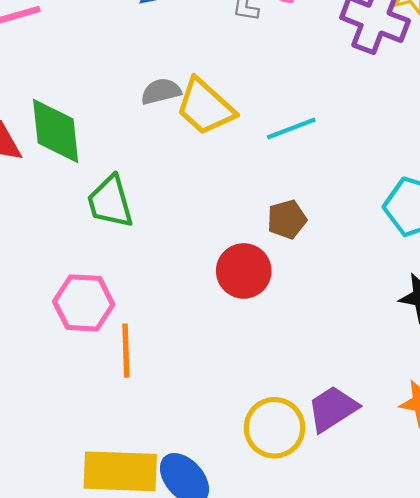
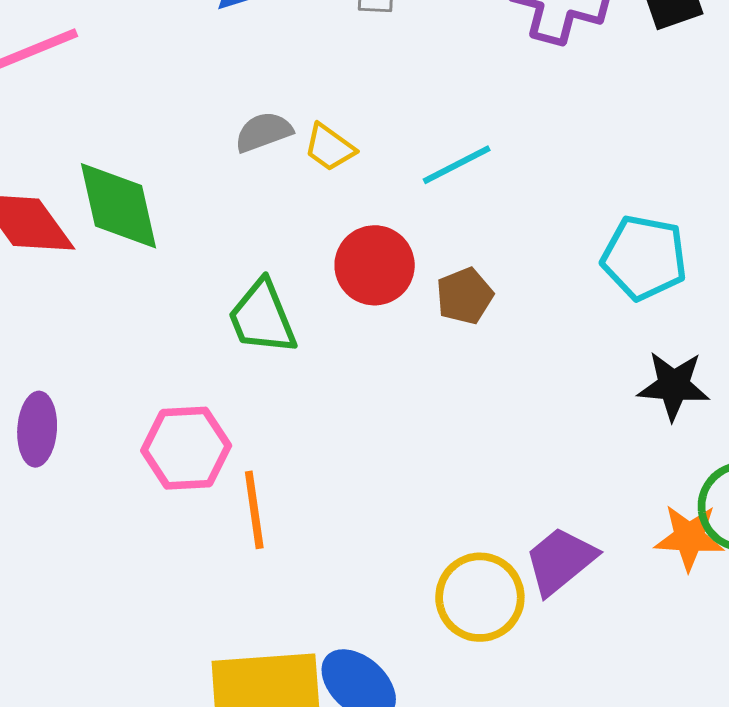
yellow trapezoid: (205, 107) -> (330, 147), size x0.6
green trapezoid: (110, 202) -> (262, 317), moved
red circle: (244, 271) -> (375, 265), moved

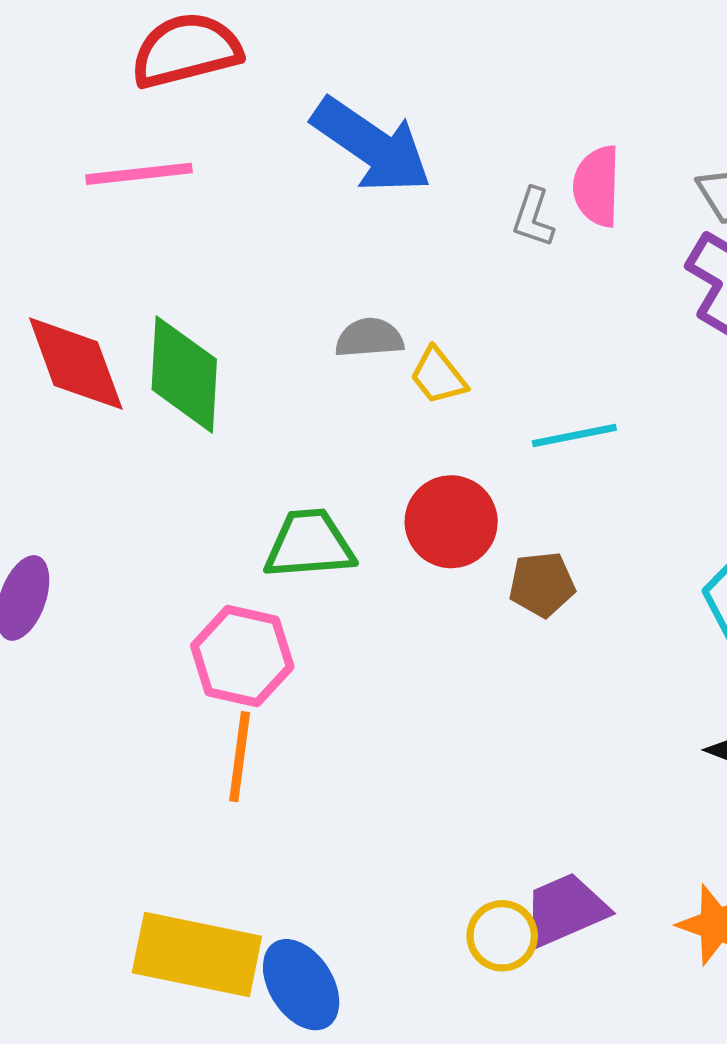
green trapezoid: (262, 317) -> (309, 544), turned 92
pink hexagon: (186, 448) -> (242, 656), moved
yellow circle: (480, 597) -> (502, 936), moved, size x0.7

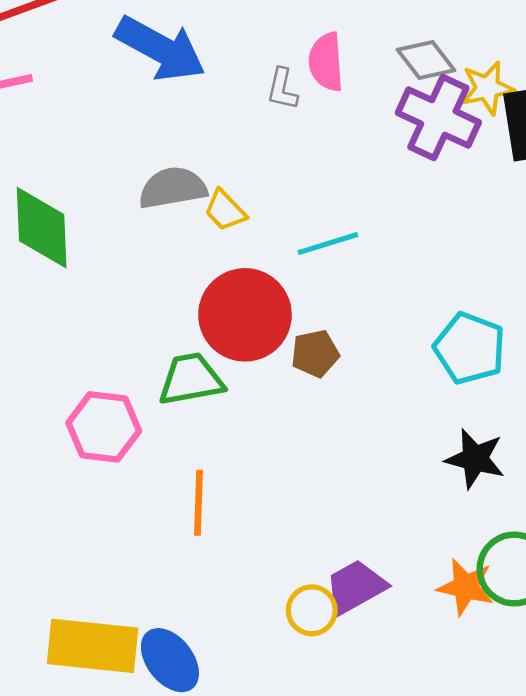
gray semicircle: (369, 338) -> (173, 188), size x1.4
red circle: (451, 522) -> (245, 315), size x1.4
green trapezoid: (309, 544) -> (191, 379), moved
orange line: (240, 757) -> (199, 503), moved

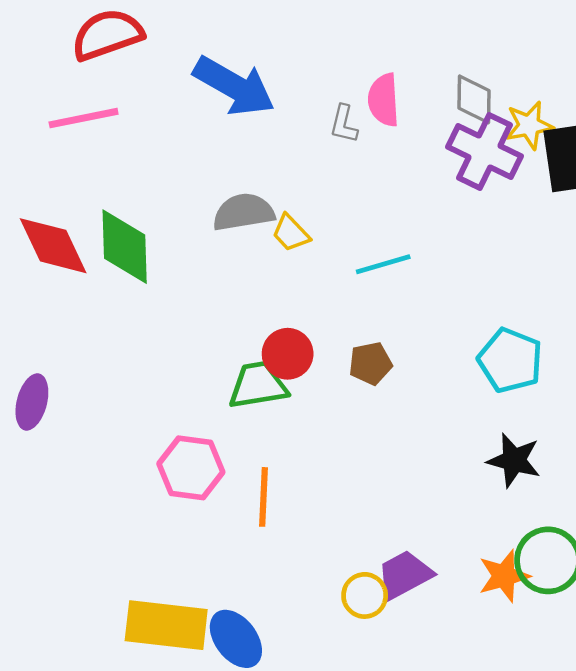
gray diamond: (426, 60) -> (474, 99), turned 38
red circle: (245, 315) -> (288, 354), moved, size x0.6
pink hexagon: (104, 427) -> (191, 468), moved
orange star: (466, 587) -> (504, 576), turned -30

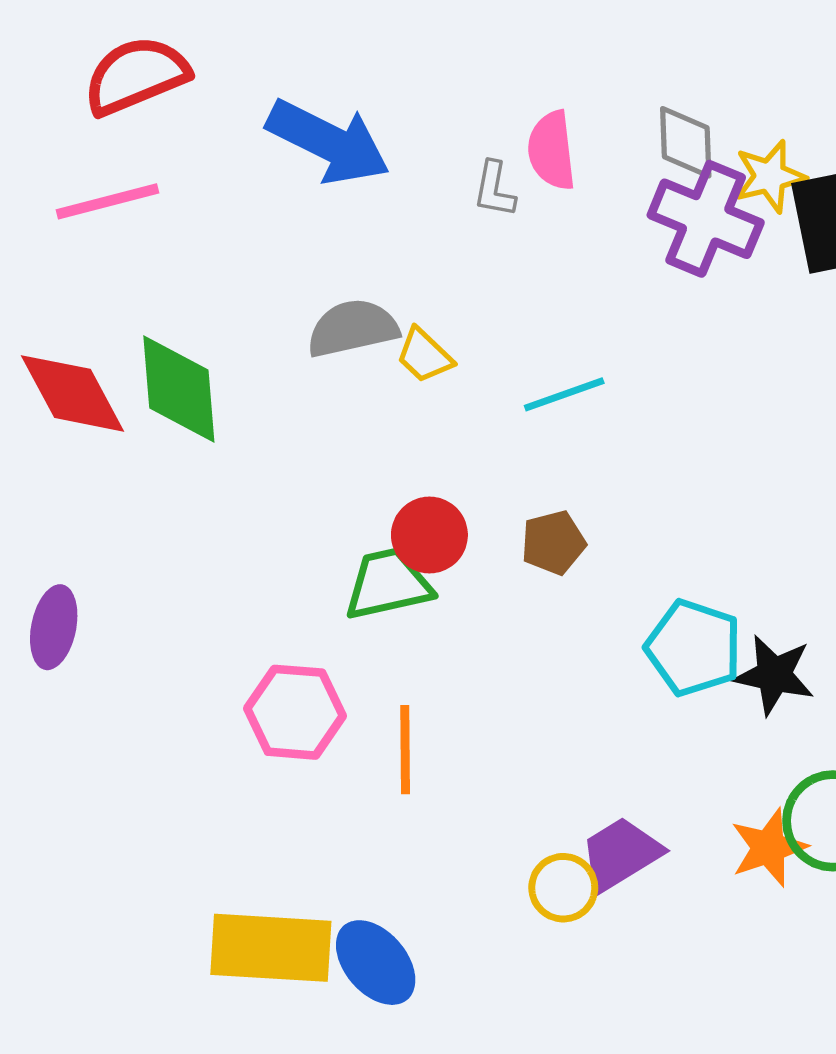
cyan pentagon: (510, 360) -> (694, 648), moved

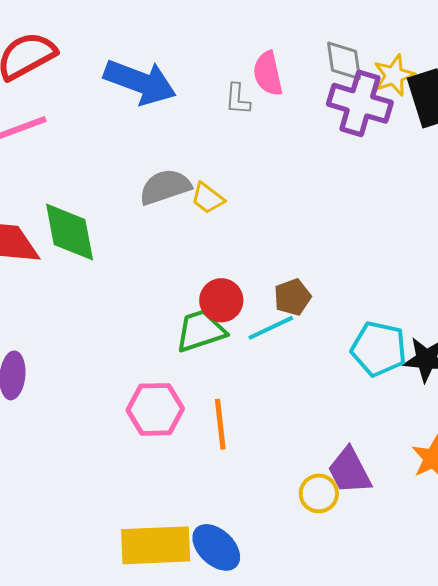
cyan line: (564, 394) -> (271, 328), moved
purple trapezoid: (620, 854) -> (349, 471), turned -80

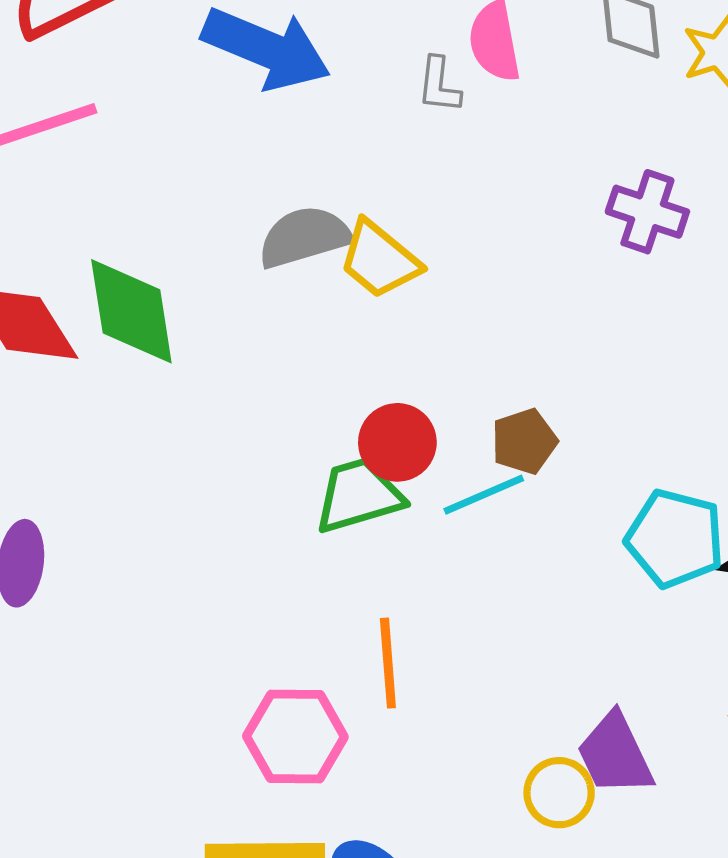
purple cross: (360, 103) -> (647, 212), moved, size x0.7
yellow trapezoid: (208, 198) -> (379, 260), size x1.4
pink hexagon: (155, 409) -> (295, 737), moved

